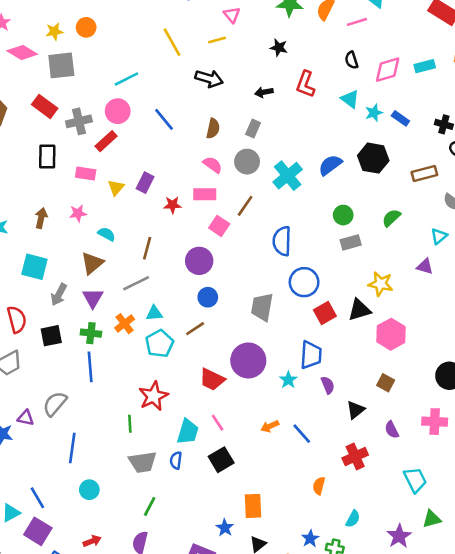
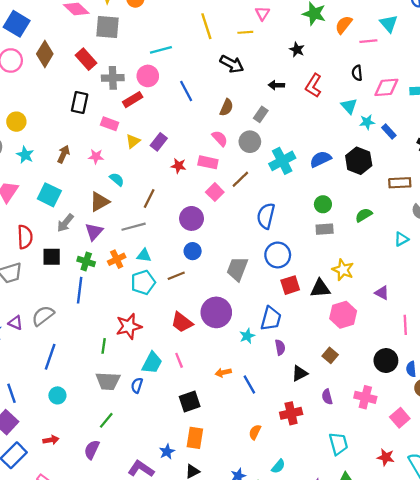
purple triangle: (425, 266) -> (382, 293), moved
black square: (221, 460) -> (190, 402), moved

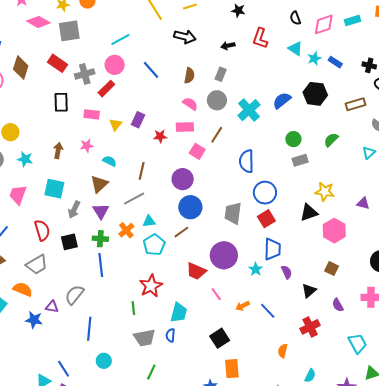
blue circle: (193, 251) -> (190, 207), size x1.5
red square: (290, 285) -> (266, 219), moved
pink line: (179, 360) -> (216, 294), moved

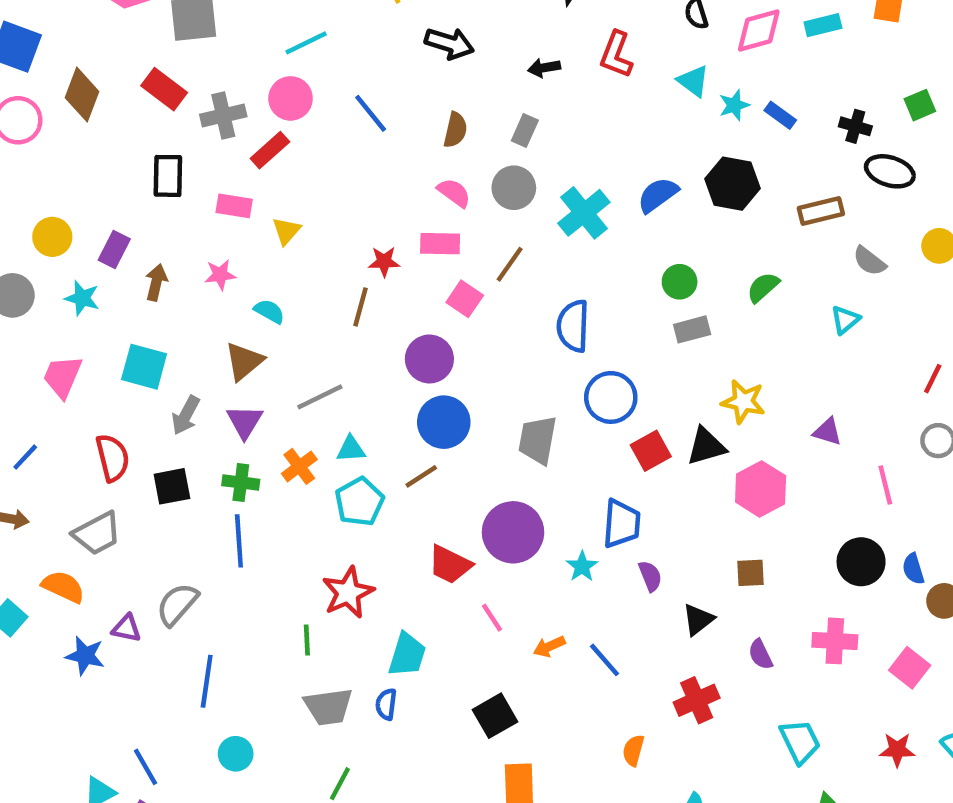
purple rectangle: (138, 120) -> (114, 250), moved
brown line: (142, 171) -> (360, 307), moved
red square: (266, 219) -> (651, 451), moved
brown square: (332, 269) -> (751, 573), turned -32

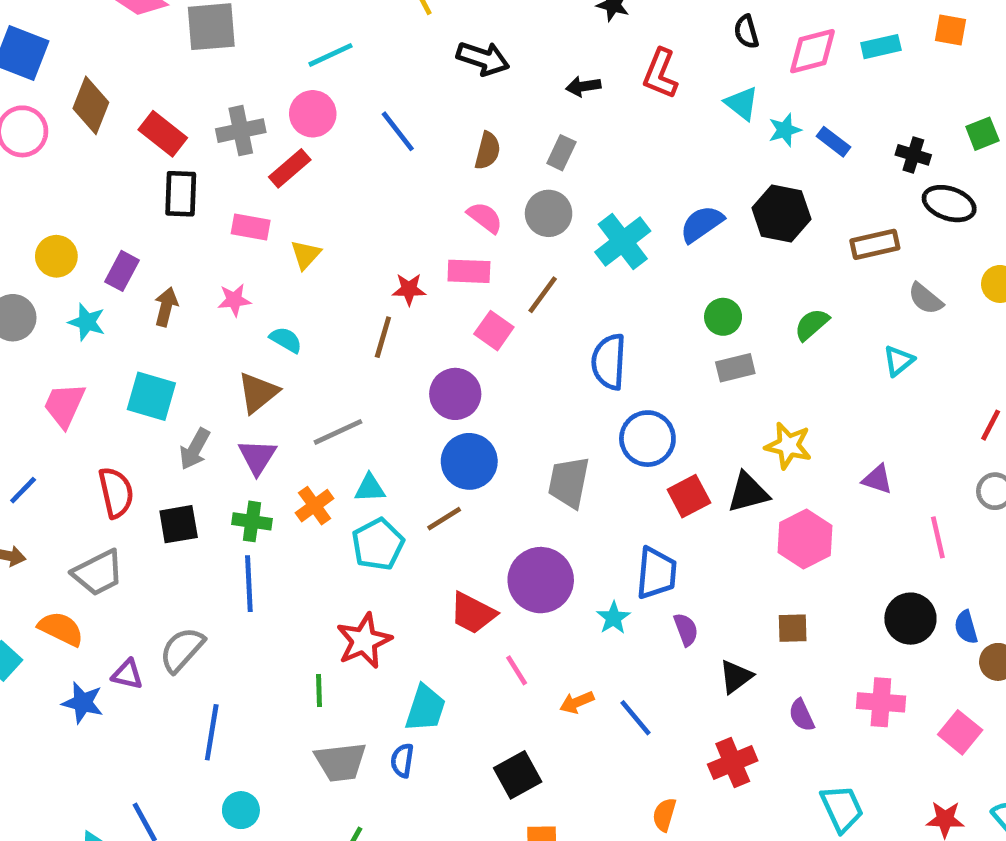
red rectangle: (164, 89) -> (163, 134), moved

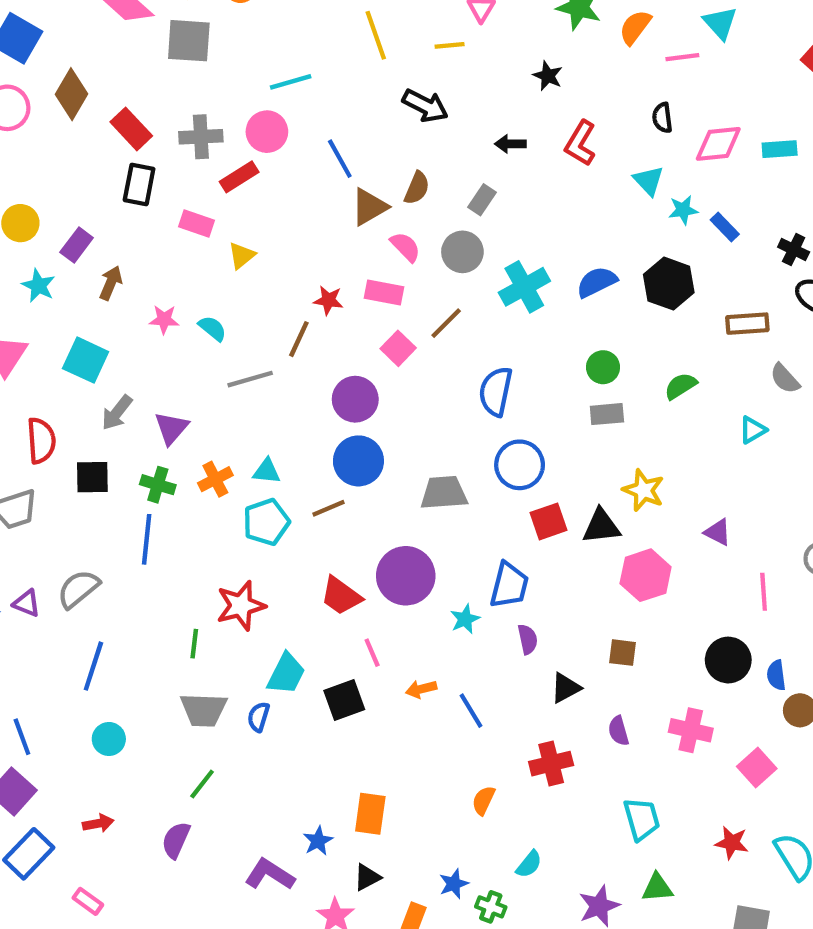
pink star: (234, 300) -> (164, 320), moved
brown triangle: (258, 393) -> (369, 207), moved
gray line: (338, 432) -> (250, 379), moved
gray trapezoid: (569, 482) -> (444, 493), turned 66
black square: (518, 775) -> (344, 700), moved

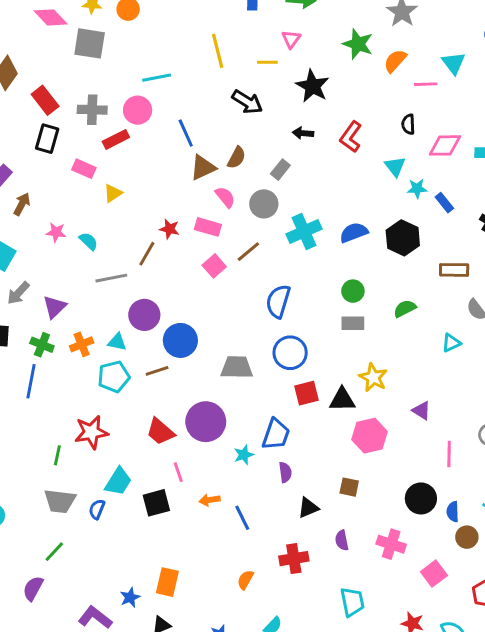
black star: (548, 76) -> (312, 86), moved, size x1.6
purple circle: (355, 399) -> (144, 315), moved

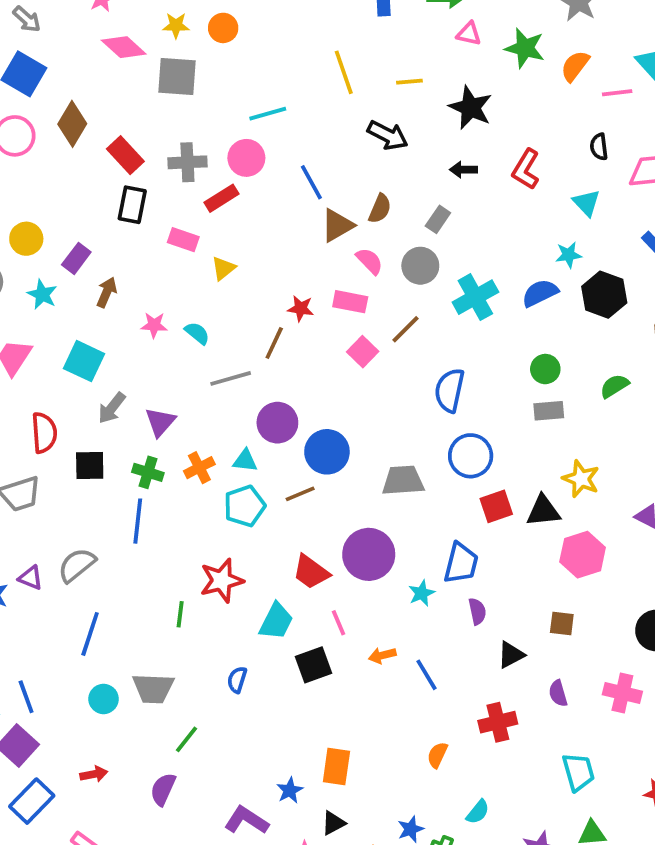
pink triangle: (291, 39) -> (469, 34), moved, turned -48
cyan star: (417, 189) -> (569, 255), moved
cyan trapezoid: (118, 481) -> (276, 621), moved
gray trapezoid: (60, 501) -> (153, 688), moved

